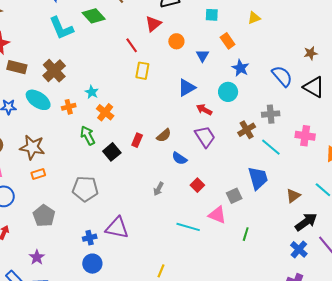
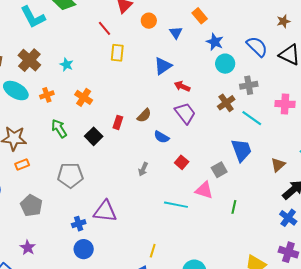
cyan star: (92, 92) -> (66, 65), moved
cyan circle: (228, 92) -> (225, 64), moved
green arrow: (88, 136) -> (59, 128), moved

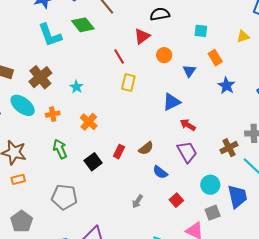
cyan circle: (225, 64) -> (210, 185), moved

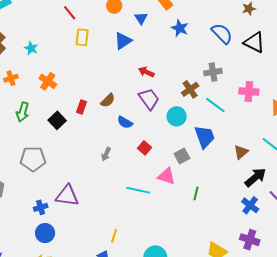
blue triangle: (172, 102) -> (123, 41), moved
green arrow: (60, 149) -> (23, 112), turned -132
cyan circle: (210, 185) -> (177, 116), moved

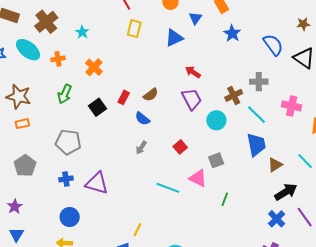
blue semicircle: (125, 122) -> (142, 119), moved
blue trapezoid: (205, 137) -> (256, 145), moved
blue cross: (41, 207) -> (66, 179), moved

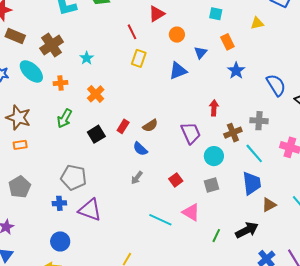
red arrow: (193, 72) -> (214, 108), moved, turned 56
gray pentagon: (68, 142) -> (74, 177), moved
gray square: (216, 160) -> (211, 185), moved
black arrow: (286, 192) -> (247, 230), moved

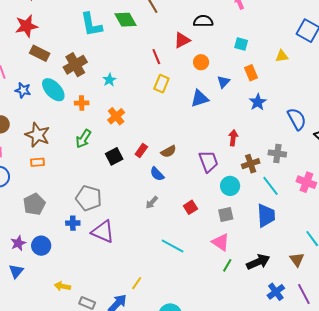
brown triangle: (269, 205) -> (297, 260), moved, turned -42
pink triangle: (191, 212) -> (221, 242), moved
blue circle: (60, 241) -> (41, 246), moved

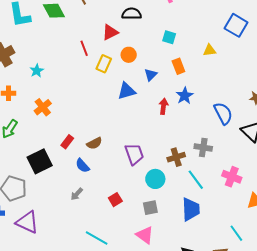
yellow rectangle: (161, 84) -> (104, 64), moved
red arrow: (233, 138) -> (164, 106), moved
black square: (114, 156) -> (40, 161), moved, size x1.4

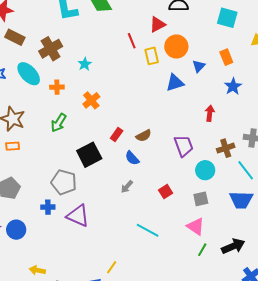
cyan square: (169, 37) -> (227, 18), moved, size x1.5
orange circle: (129, 55) -> (176, 47), size x1.5
yellow rectangle: (104, 64) -> (152, 56), turned -36
red arrow: (164, 106) -> (210, 113), moved
blue trapezoid: (191, 209) -> (241, 200), turned 95

